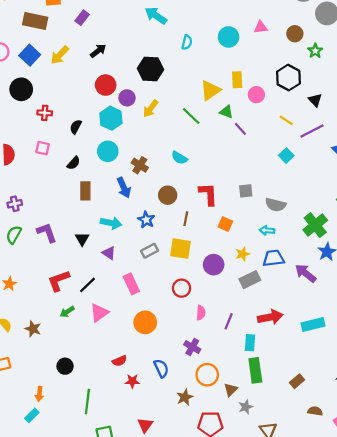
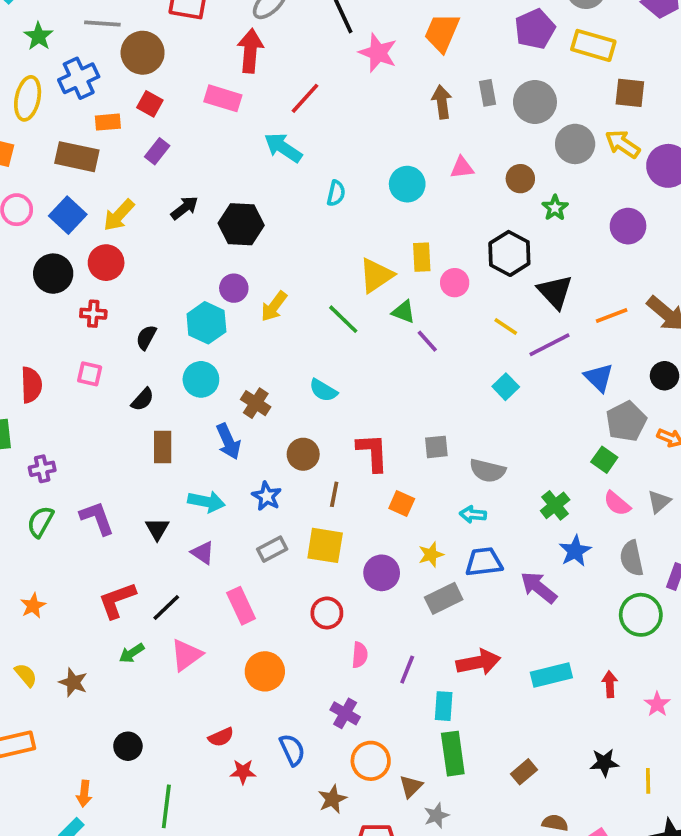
black hexagon: (151, 69) -> (241, 224), moved
red circle: (106, 85) -> (106, 263), moved
black triangle: (315, 100) -> (555, 292), size x1.5
green cross: (315, 225) -> (555, 505), size x0.7

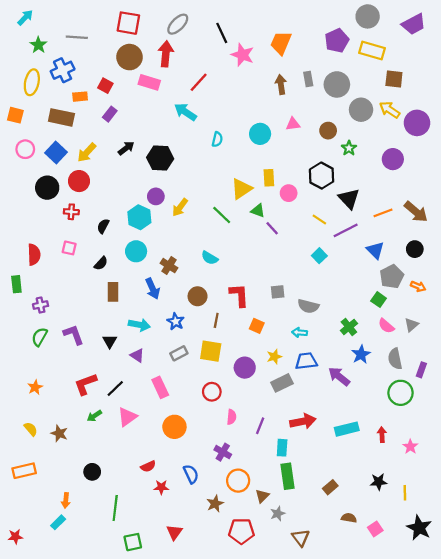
brown circle: (143, 53) -> (129, 57), moved

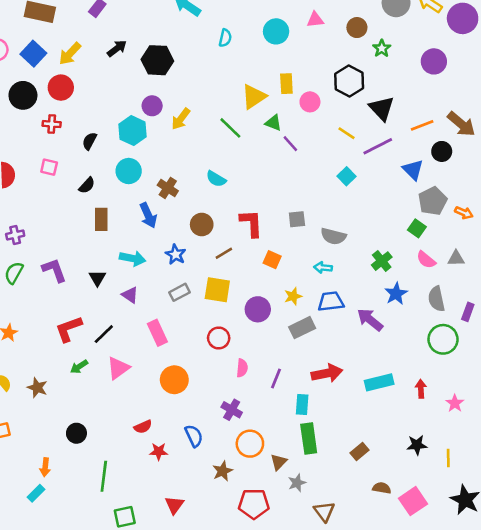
black circle: (415, 249) -> (442, 151), moved
brown line: (216, 320) -> (224, 253), turned 48
gray triangle: (411, 325) -> (456, 258), turned 40
pink square: (375, 529) -> (413, 501), size x1.5

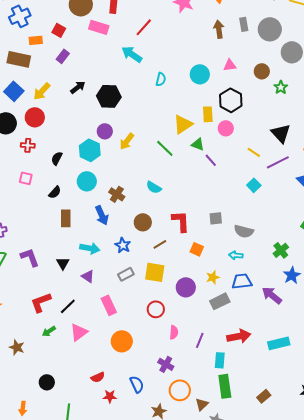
black hexagon: (349, 81) -> (231, 100), moved

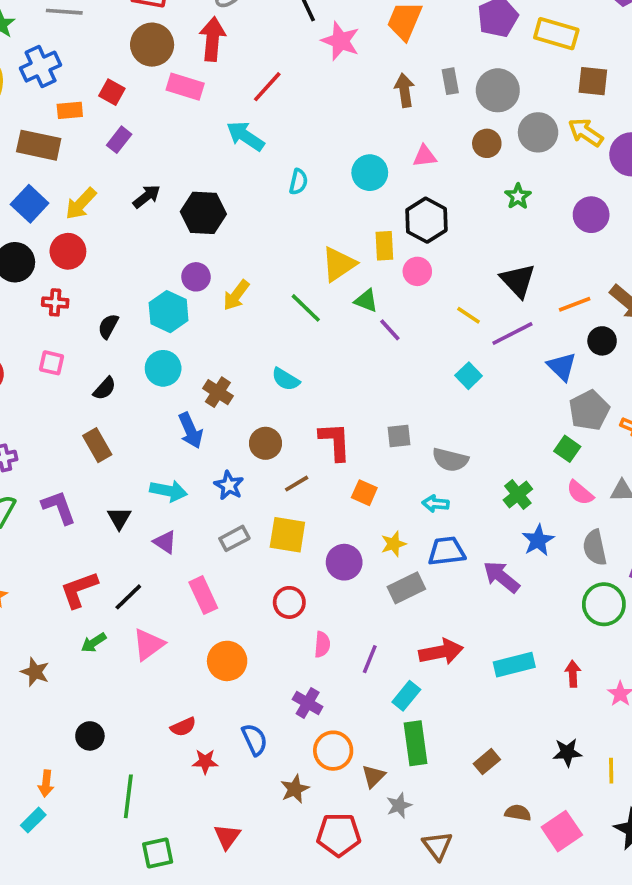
brown circle: (262, 71) -> (487, 143), moved
brown rectangle: (66, 218) -> (97, 445), moved, turned -30
cyan rectangle: (220, 360) -> (406, 696), turned 35

